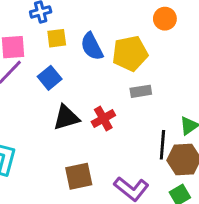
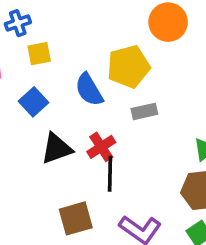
orange circle: (165, 19) -> (168, 22), size x1.4
blue semicircle: (92, 46) -> (89, 90), moved
black line: (162, 145) -> (110, 174), moved

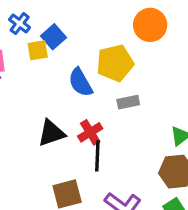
blue cross: (18, 23) -> (20, 24), turned -35
blue square: (34, 102) -> (53, 37), moved

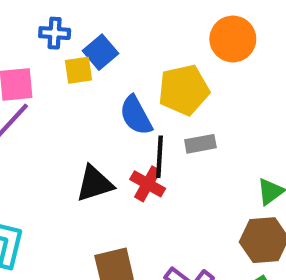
blue cross: (20, 24) -> (55, 33), turned -35
red cross: (90, 132) -> (148, 184), turned -30
black line: (97, 156) -> (159, 157), moved

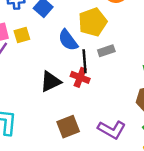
yellow square: (78, 70) -> (22, 35), moved

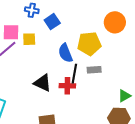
red cross: (80, 77) -> (67, 86), turned -35
black triangle: (50, 81) -> (42, 83), turned 36

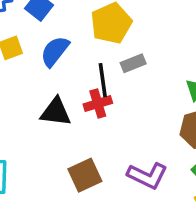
blue semicircle: (65, 53) -> (55, 51), moved, turned 78

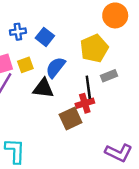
black triangle: (56, 112) -> (43, 88), moved
brown square: (85, 175) -> (71, 119), moved

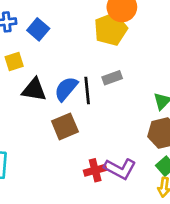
yellow pentagon: (94, 48) -> (111, 29), moved
blue semicircle: (56, 67) -> (66, 89), moved
red cross: (85, 103) -> (95, 170), moved

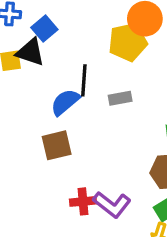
black triangle: (34, 90) -> (30, 52), moved
black line: (87, 90) -> (84, 80), moved

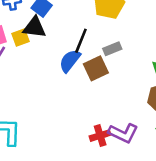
black line: (84, 80) -> (81, 41), turned 30
brown square: (57, 145) -> (96, 68), moved

